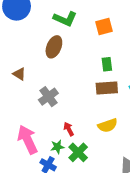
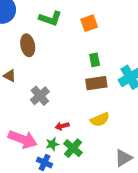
brown ellipse: (54, 47) -> (28, 45), moved, turned -30
red arrow: (69, 129) -> (62, 126), turned -72
pink arrow: (28, 140) -> (23, 139), turned 140

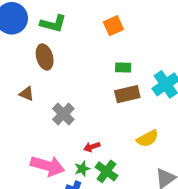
green L-shape: (50, 18) -> (53, 24), moved
green rectangle: (95, 60) -> (123, 68), turned -72
yellow semicircle: (100, 120) -> (147, 138), moved

